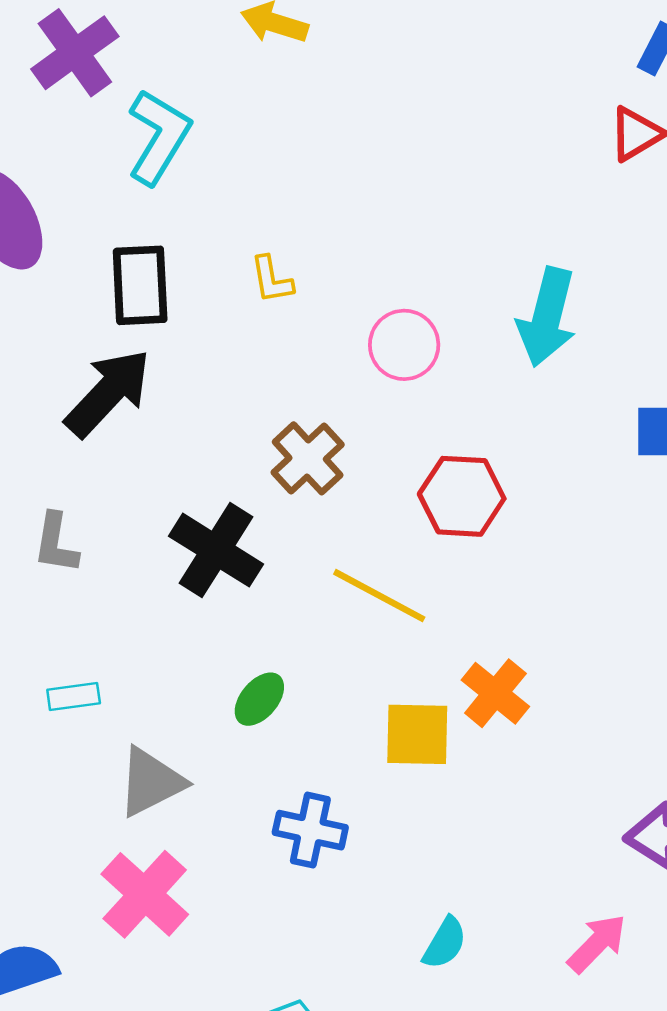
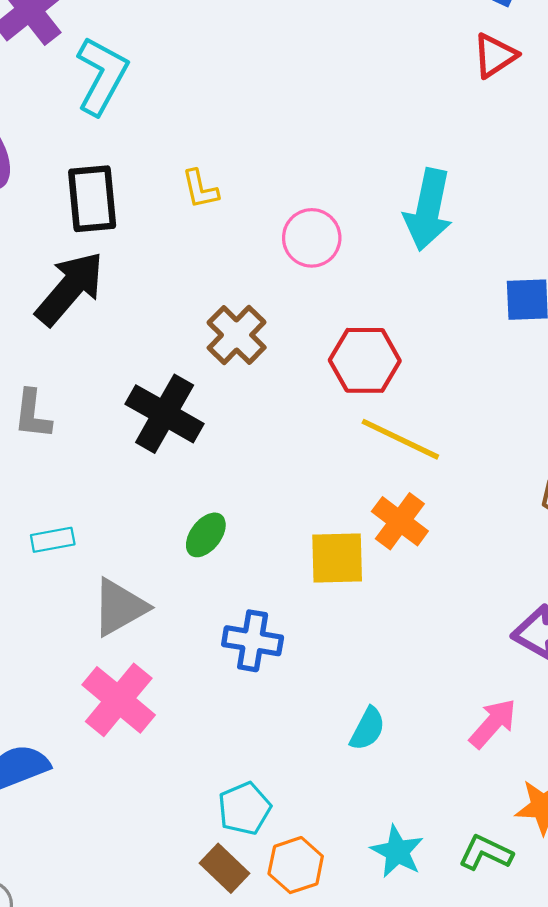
yellow line: (379, 596) -> (400, 439), moved

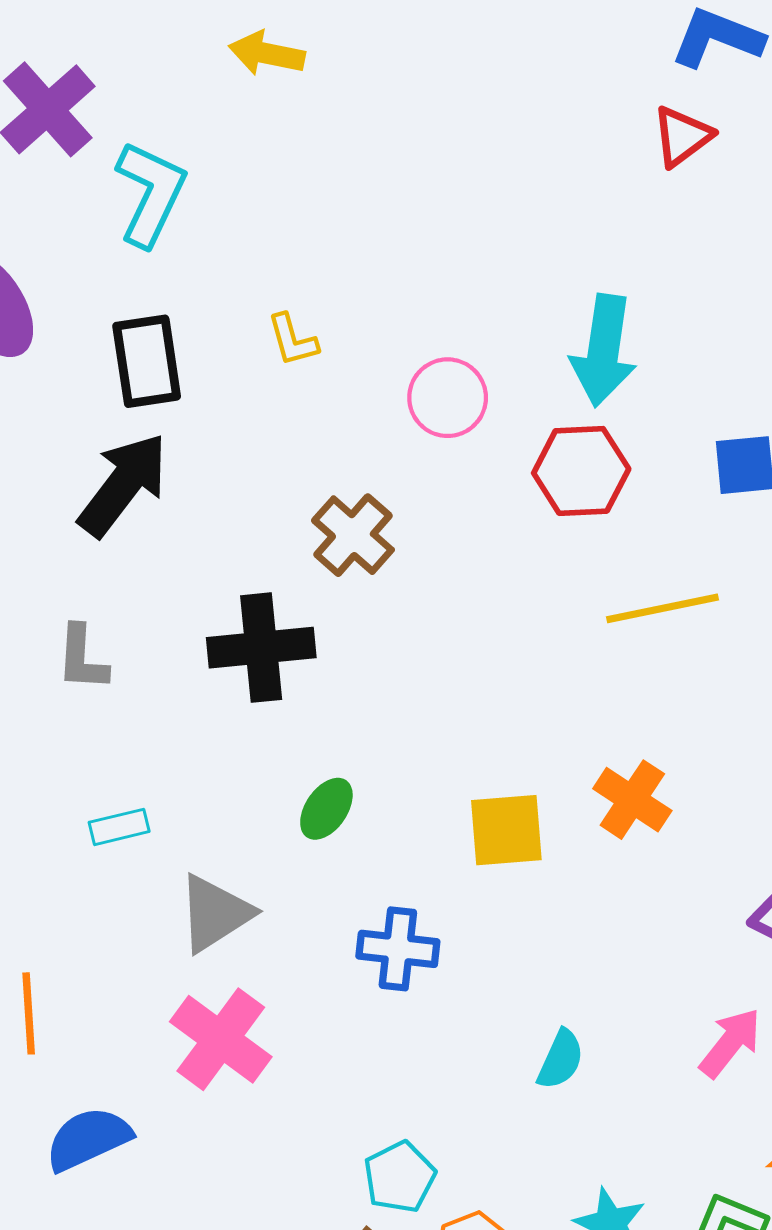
red hexagon: (365, 360) -> (581, 471), moved
black cross: (165, 414) -> (261, 648), turned -32
yellow line: (400, 439) -> (663, 608), moved, turned -34
orange cross: (400, 521) -> (632, 800), moved

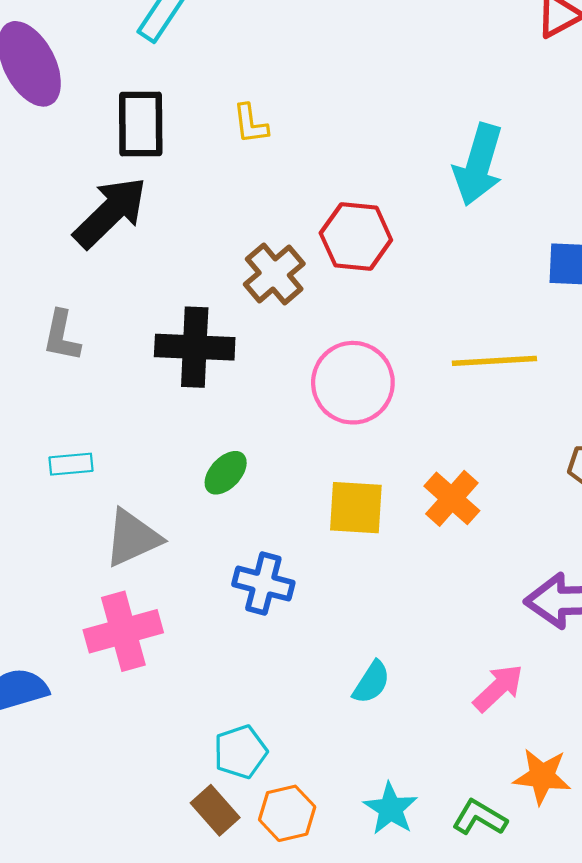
pink circle: (448, 398) -> (353, 383), moved, size x1.4
red hexagon: (581, 471) -> (356, 237), moved
pink cross: (221, 1039) -> (123, 631), turned 30

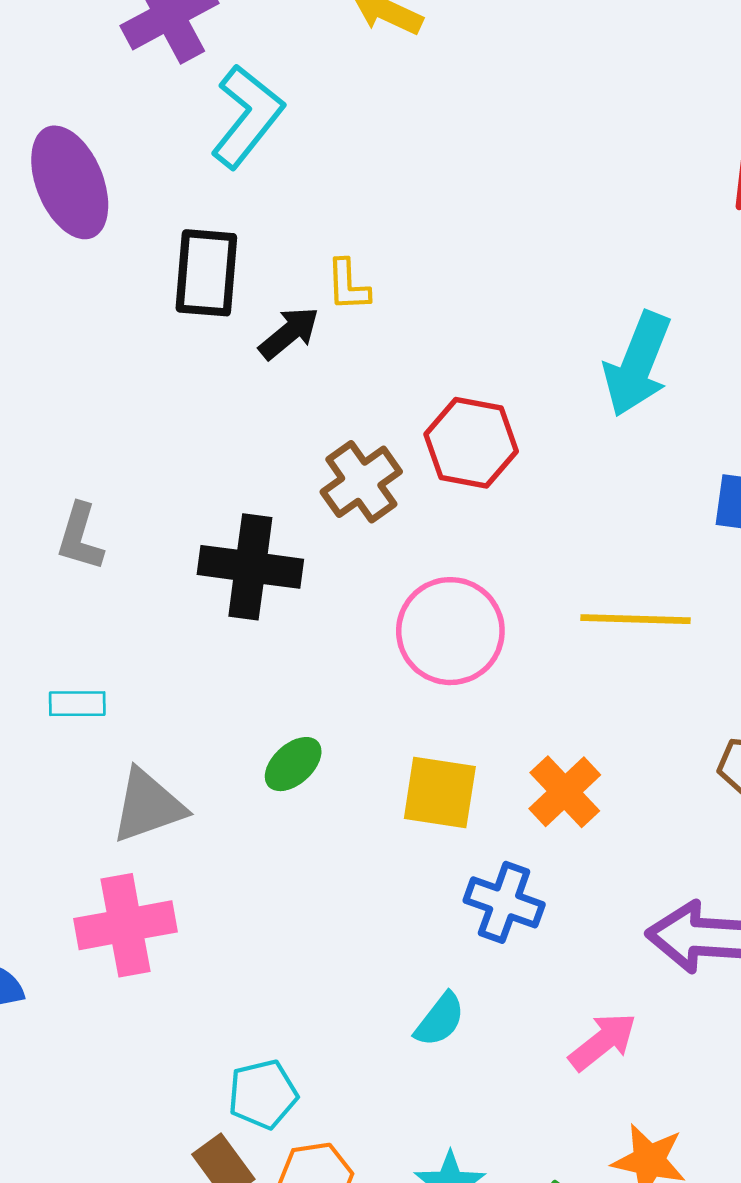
black arrow: (110, 212) -> (289, 333), moved, size x0.6
green ellipse: (226, 473) -> (293, 764), moved
blue cross: (263, 584) -> (504, 902), moved

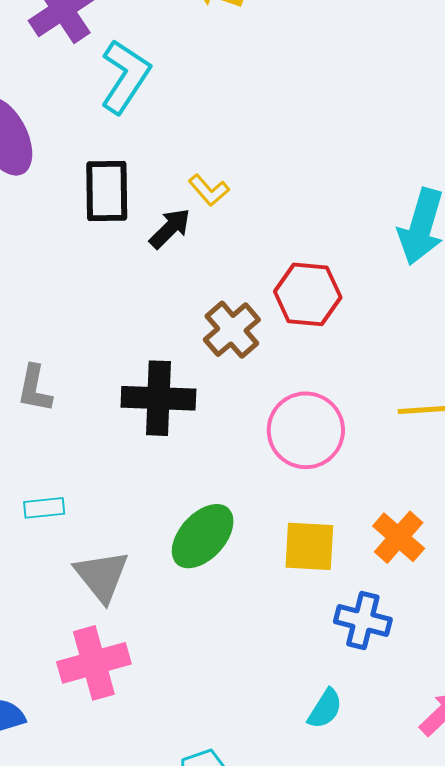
yellow L-shape: (348, 285) -> (209, 190), turned -33
green ellipse: (293, 764) -> (203, 536), size x1.6
gray triangle: (148, 806) -> (102, 576), turned -44

